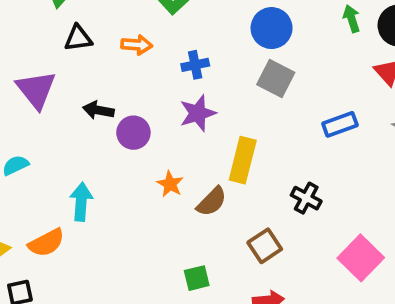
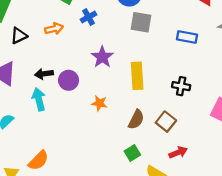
blue cross: (195, 65) -> (88, 17), moved
blue rectangle: (340, 124) -> (187, 37), turned 48
cyan arrow: (81, 202) -> (39, 99), moved
brown semicircle: (212, 202) -> (136, 119), moved

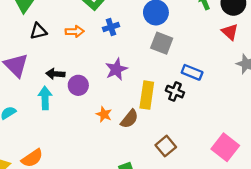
blue rectangle: (187, 37) -> (192, 72), moved
black cross: (181, 86) -> (175, 92), moved
brown semicircle: (136, 119) -> (129, 119), moved

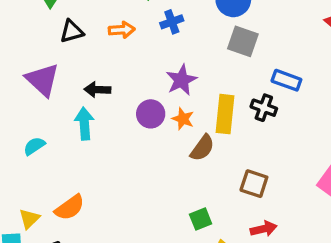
purple circle: (78, 85) -> (151, 114), moved
orange star: (104, 114) -> (183, 119), moved
brown square: (166, 146) -> (254, 184), turned -30

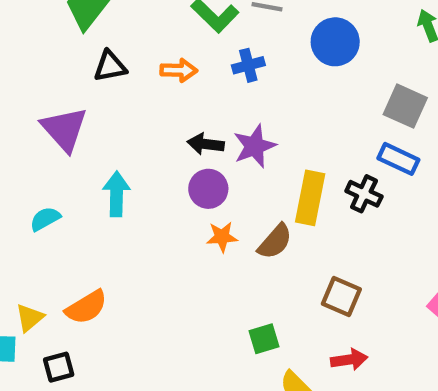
gray square: (243, 41) -> (405, 106), moved
black arrow: (97, 90) -> (206, 144), moved
orange star: (183, 119) -> (222, 237), moved, turned -30

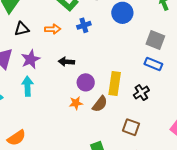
purple star: (255, 146) -> (31, 59), moved
purple circle: (208, 189) -> (86, 82), moved
black cross: (364, 194) -> (141, 93), moved, turned 35

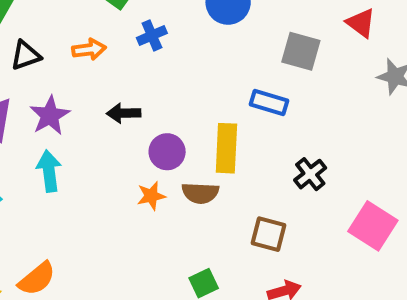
blue rectangle: (153, 64) -> (269, 103), moved
black cross: (141, 93) -> (310, 174), moved
brown semicircle: (100, 104) -> (200, 193), turned 60

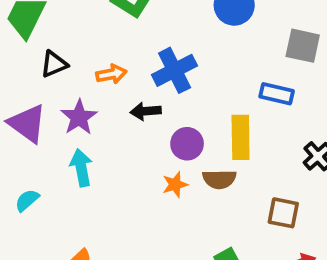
blue cross: (152, 35) -> (175, 70), moved, size x1.6
orange arrow: (89, 49) -> (111, 74), moved

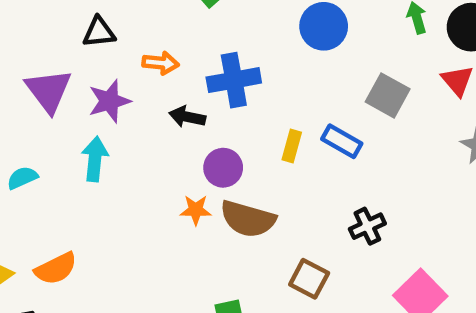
yellow rectangle: (241, 137) -> (292, 146), moved, size x0.6
brown semicircle: (219, 179) -> (248, 219), size x1.4

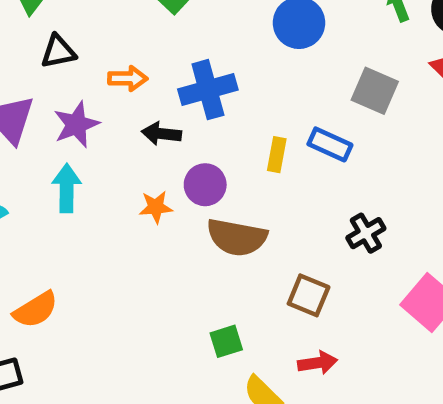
orange star: (196, 210) -> (156, 207), moved

